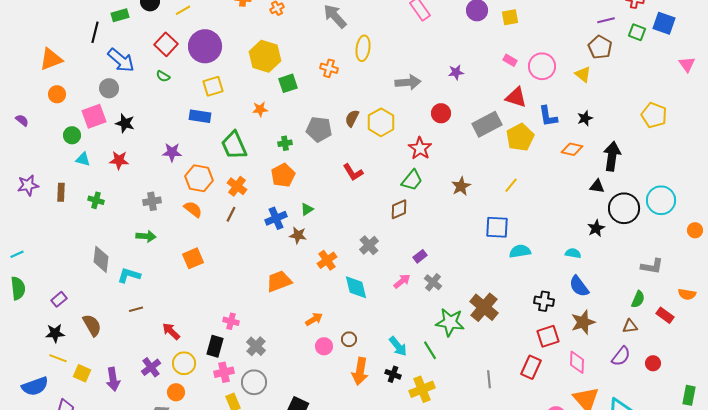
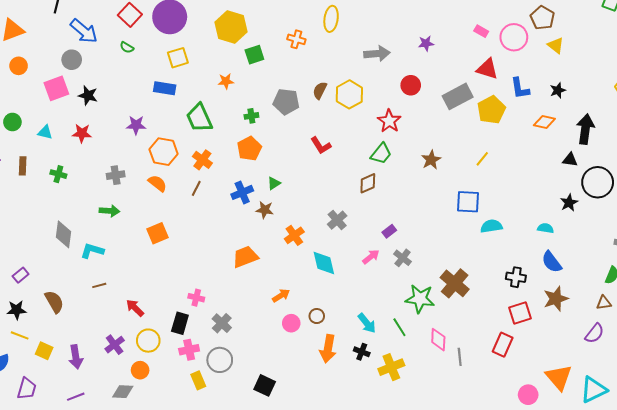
brown pentagon: (600, 47) -> (542, 18), moved
green circle: (72, 135) -> (12, 122), moved
pink diamond: (577, 362) -> (438, 340), moved

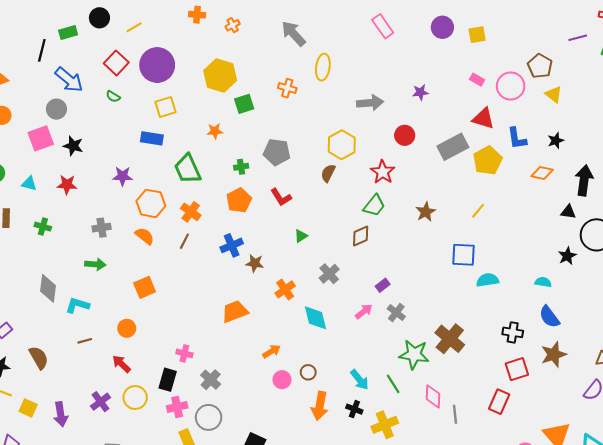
brown semicircle: (320, 90) -> (328, 173), moved
red L-shape: (321, 145) -> (281, 197), moved
green triangle: (274, 183) -> (301, 236), moved
orange circle: (140, 370) -> (127, 328), moved

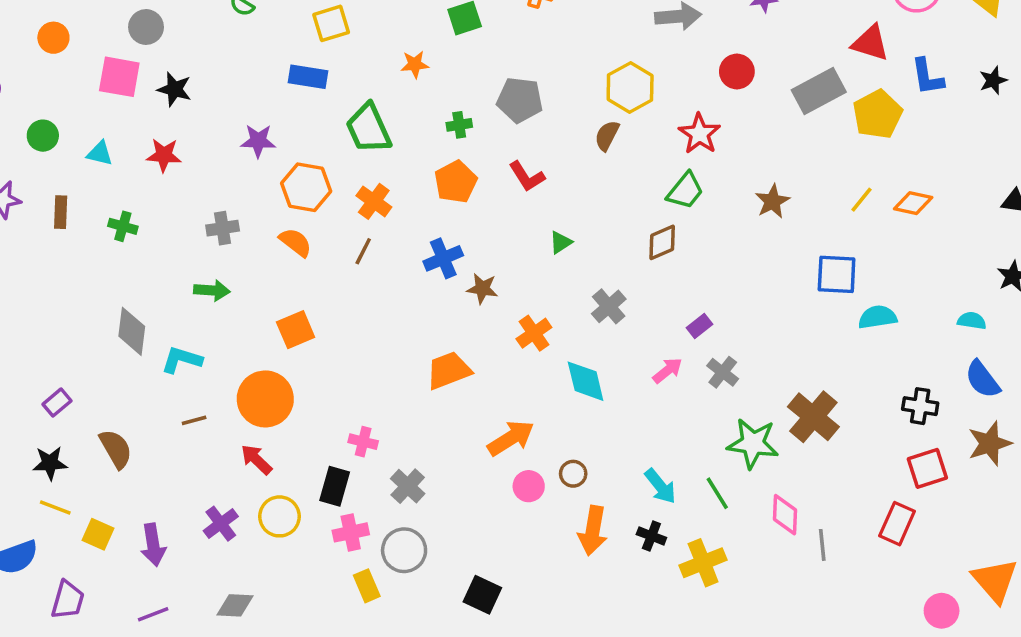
pink square: (41, 138) -> (119, 77), turned 30
orange diamond: (542, 173) -> (913, 203), moved
orange circle: (127, 328) -> (265, 399), size x1.8
orange arrow: (271, 351) -> (511, 438), size x1.5

